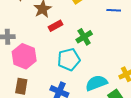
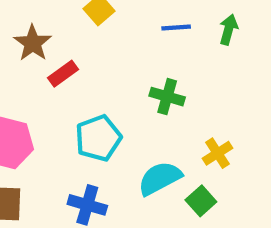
green cross: (84, 37) -> (167, 97), moved, turned -35

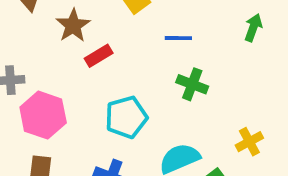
blue line: (176, 28) -> (178, 38), moved
yellow cross: (218, 153) -> (249, 142), moved

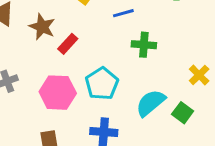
pink hexagon: (43, 115) -> (58, 93), moved

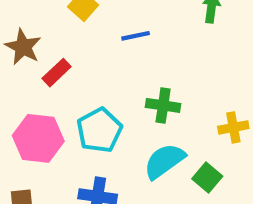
green cross: (144, 45) -> (163, 105), moved
yellow cross: (199, 75) -> (233, 127), turned 30

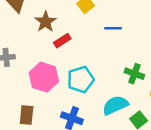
green cross: (163, 105) -> (134, 74), moved

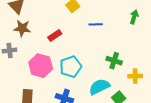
brown star: (46, 22) -> (22, 28), moved, turned -30

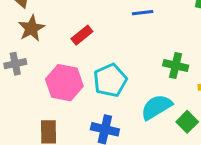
brown star: (22, 28) -> (31, 28), turned -30

